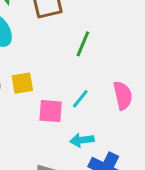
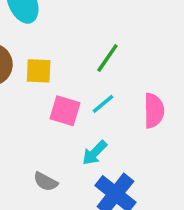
green line: (83, 44) -> (107, 58), moved
cyan arrow: (82, 140) -> (95, 153), turned -50

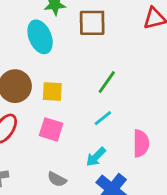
pink square: (65, 111) -> (51, 129), moved
pink semicircle: (154, 111) -> (141, 143), moved

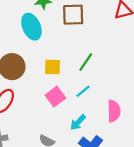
yellow square: (52, 92) -> (53, 67), moved
pink square: (51, 129) -> (55, 97), moved, turned 36

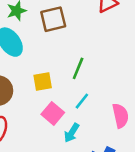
cyan arrow: (78, 122) -> (72, 133), moved

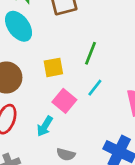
cyan arrow: (72, 133) -> (45, 126), moved

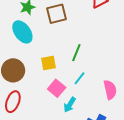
cyan arrow: (45, 126) -> (70, 105), moved

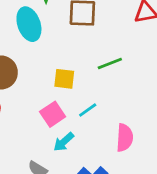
green line: (76, 53) -> (110, 63), moved, turned 30
yellow square: (48, 63) -> (64, 79), moved

